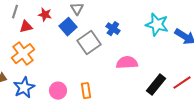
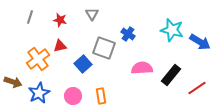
red triangle: (26, 27) -> (60, 46), moved
blue square: (68, 27) -> (83, 64), moved
gray square: (89, 43) -> (104, 48), turned -35
black rectangle: (156, 85) -> (171, 75), moved

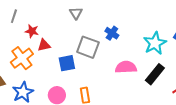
red star: (60, 20) -> (32, 31), moved
cyan star: (172, 30) -> (155, 43), moved, turned 30
blue square: (83, 64) -> (67, 63), turned 30

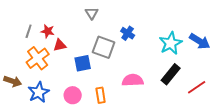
gray line: (14, 16) -> (29, 31), moved
pink semicircle: (126, 67) -> (133, 80), moved

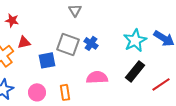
gray triangle: (92, 13) -> (75, 10), moved
red star: (48, 31) -> (12, 20), moved
blue cross: (128, 33) -> (91, 43), moved

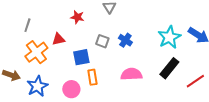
red star: (12, 20) -> (77, 17), moved
gray square: (68, 44) -> (102, 41), size x0.6
orange rectangle: (65, 92) -> (92, 77), moved

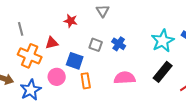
gray line: (27, 25) -> (21, 29), turned -32
orange cross: (36, 52) -> (30, 56), turned -30
blue square: (81, 57) -> (75, 61), turned 30
pink circle: (71, 89) -> (57, 77), moved

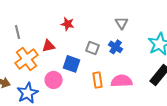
gray triangle: (103, 11) -> (122, 23), moved
orange cross: (30, 56) -> (27, 59), turned 30
orange rectangle: (86, 81) -> (98, 80), moved

